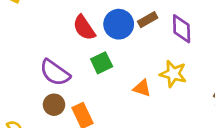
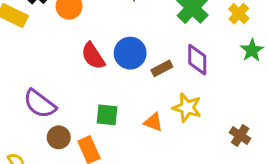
brown rectangle: (148, 20) -> (162, 68), moved
green square: (102, 63) -> (107, 115), moved, turned 30
purple semicircle: (55, 73) -> (40, 104), moved

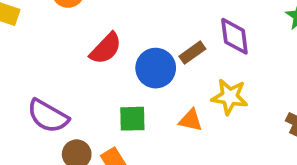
blue circle: (130, 53) -> (156, 68), moved
red semicircle: (93, 56) -> (106, 48), turned -96

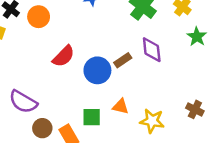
yellow star: (230, 97) -> (152, 121), moved
green square: (132, 119) -> (92, 117), moved

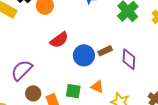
purple diamond: (152, 50) -> (129, 59), moved
purple semicircle: (23, 102) -> (22, 70), turned 95

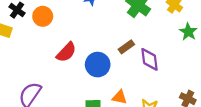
brown rectangle: (105, 51) -> (126, 47), moved

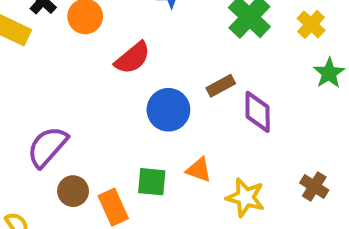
red semicircle: (66, 52) -> (133, 58), moved

